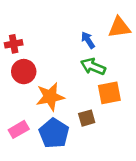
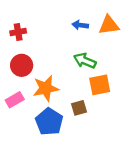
blue arrow: (88, 40) -> (80, 25), moved, turned -49
red cross: (14, 44) -> (18, 32), moved
pink rectangle: (19, 129) -> (15, 100), moved

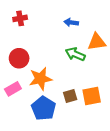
orange triangle: (109, 25) -> (97, 42), moved
red cross: (18, 32) -> (20, 18), moved
orange square: (100, 85) -> (92, 96), moved

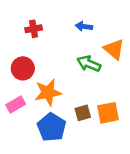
red cross: (20, 18) -> (34, 29), moved
orange triangle: (97, 42) -> (114, 49), turned 48

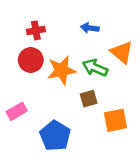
red circle: (23, 68) -> (31, 60), moved
orange star: (48, 92) -> (62, 70), moved
brown square: (83, 113) -> (89, 99), moved

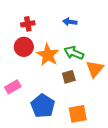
orange triangle: (122, 52) -> (95, 69), moved, turned 30
orange star: (62, 70) -> (48, 55), turned -30
orange square: (115, 120) -> (78, 114), moved

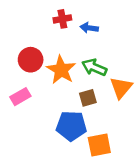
red cross: (28, 24) -> (62, 19), moved
pink rectangle: (13, 87) -> (20, 97), moved
blue pentagon: (43, 106) -> (71, 126), moved, turned -30

